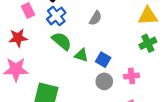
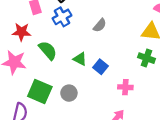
green semicircle: (62, 41) -> (48, 50), moved
green cross: (148, 43) -> (147, 58), turned 35
gray circle: (104, 81) -> (69, 93), moved

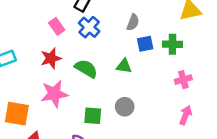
green cross: (147, 58) -> (172, 44), moved
blue square: (100, 67) -> (145, 44), moved, turned -32
green square: (40, 92) -> (93, 116), size x0.7

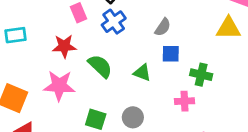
green cross: (172, 44) -> (201, 75), moved
pink cross: (183, 80) -> (185, 101), moved

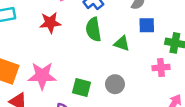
green semicircle: (100, 66) -> (93, 29), moved, turned -140
pink star: (59, 86) -> (42, 76), moved

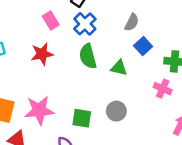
blue square: (147, 25) -> (143, 46), turned -35
pink cross: (161, 68) -> (163, 89), turned 35

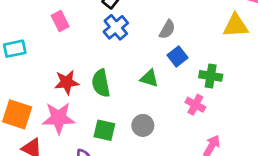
pink rectangle: (51, 20) -> (60, 21), moved
red star: (42, 54) -> (67, 82), moved
green semicircle: (88, 56) -> (101, 83), moved

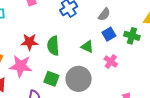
green cross: (211, 76) -> (132, 36), moved
pink cross: (195, 105) -> (111, 62), moved
gray circle: (143, 125) -> (79, 79), size x1.6

